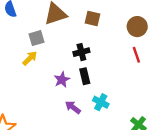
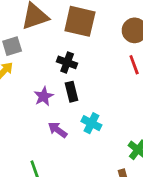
brown square: (93, 18) -> (80, 21), size x1.6
black cross: (81, 52) -> (67, 62), turned 35

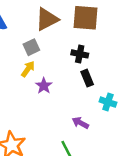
purple star: (44, 96) -> (44, 86), moved
purple arrow: (58, 130) -> (80, 123), moved

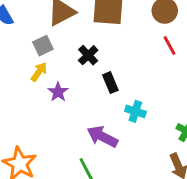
black cross: (80, 54) -> (88, 55), moved, turned 35
purple arrow: (80, 123) -> (102, 137), size x1.5

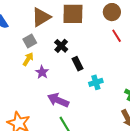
cyan cross: (135, 111) -> (96, 82), turned -32
purple arrow: (102, 137) -> (58, 100), moved

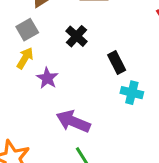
black rectangle: (77, 64) -> (117, 63), moved
cyan cross: (96, 82) -> (132, 93), turned 32

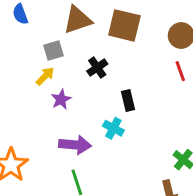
cyan cross: (132, 93) -> (113, 128), moved
purple arrow: (73, 121) -> (75, 145), turned 148

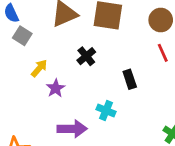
gray square: (54, 51) -> (22, 36), moved, turned -36
black rectangle: (128, 101) -> (130, 79), moved

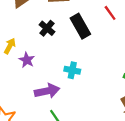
black rectangle: (130, 79) -> (80, 26), moved, size x1.5

